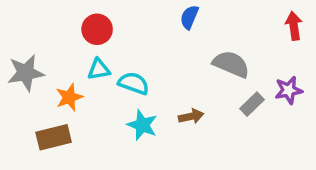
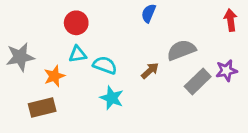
gray semicircle: (231, 64) -> (181, 50), turned -44
gray rectangle: (252, 104) -> (198, 82), size x1.4
brown arrow: (191, 116) -> (150, 71), moved, turned -30

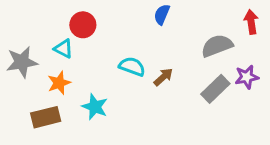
gray semicircle: (181, 50) -> (217, 46), moved
cyan triangle: (78, 54) -> (63, 49), moved, turned 36
cyan semicircle: (105, 65) -> (132, 67), moved
cyan star: (112, 98) -> (95, 107), moved

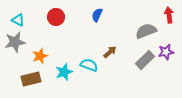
blue semicircle: (162, 14) -> (97, 15), moved
cyan triangle: (63, 49) -> (18, 20), moved
cyan semicircle: (132, 67) -> (89, 65), moved
cyan star: (95, 107) -> (64, 72), turned 30

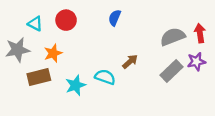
red arrow: (169, 15) -> (200, 33), moved
cyan triangle: (18, 20) -> (35, 24), moved
orange star: (40, 56) -> (53, 53), moved
brown rectangle: (31, 79) -> (39, 77), moved

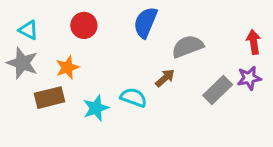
blue semicircle: (115, 18) -> (146, 22), size x1.5
cyan triangle: (35, 24) -> (28, 30), moved
gray semicircle: (173, 37) -> (188, 46), moved
gray star: (17, 50) -> (22, 63), turned 30

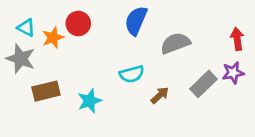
orange star: (67, 67) -> (53, 38), moved
brown arrow: (165, 78) -> (160, 95), moved
cyan semicircle: (133, 98) -> (132, 74), moved, turned 145

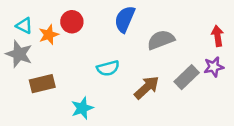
cyan semicircle: (132, 74) -> (108, 68), moved
brown arrow: (160, 95) -> (147, 87), size x1.5
cyan star: (90, 101) -> (82, 108), moved

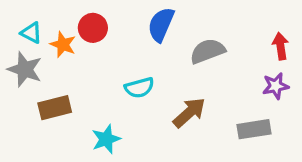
orange star: (49, 35) -> (63, 44), turned -30
gray rectangle: (187, 77) -> (254, 129), moved, turned 35

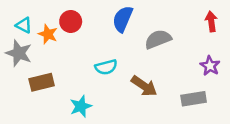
red arrow: (281, 46) -> (211, 21), moved
purple star: (276, 86) -> (210, 66), turned -30
brown arrow: (189, 113) -> (144, 86), turned 76

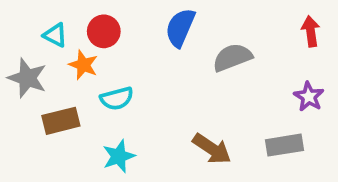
cyan triangle: (24, 25) -> (55, 35), moved
orange star: (48, 34) -> (83, 65), moved
cyan semicircle: (106, 67) -> (117, 98), moved
brown arrow: (144, 86) -> (212, 149), moved

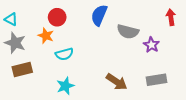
cyan triangle: (55, 35) -> (11, 19), moved
gray semicircle: (232, 57) -> (128, 32), turned -145
purple star: (309, 97) -> (151, 45), moved
brown rectangle: (61, 121) -> (22, 69), moved

